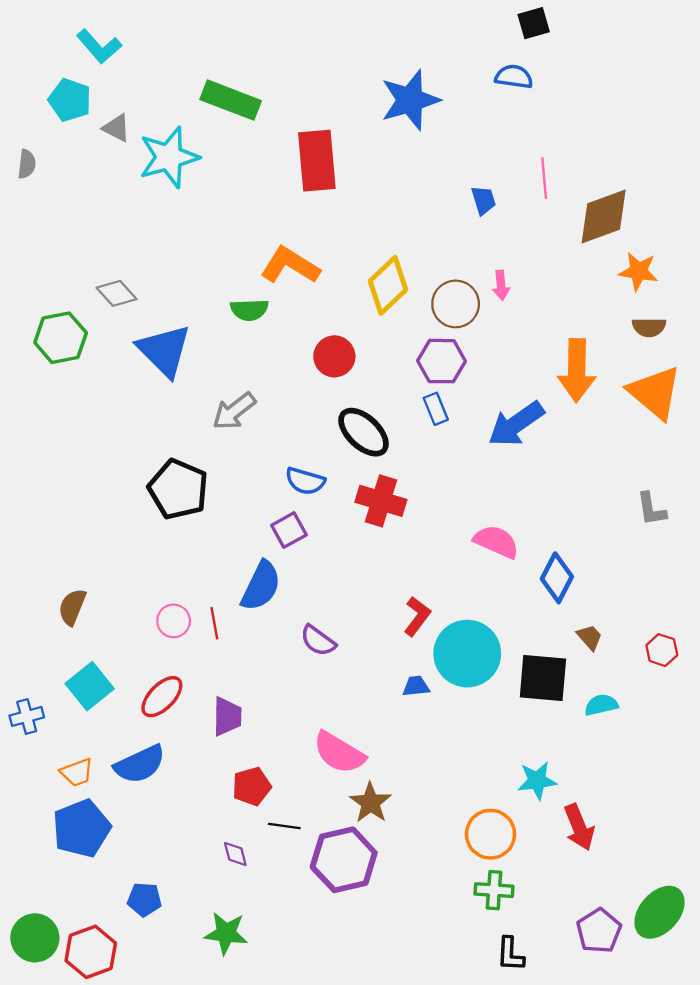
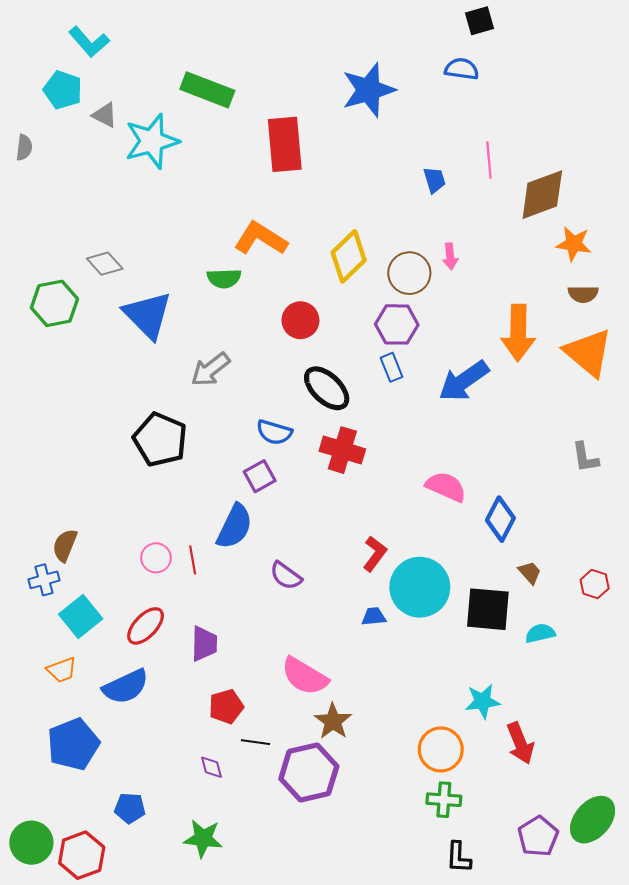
blue cross: (27, 716) -> (44, 580), moved
orange trapezoid: (77, 772) -> (62, 670), moved

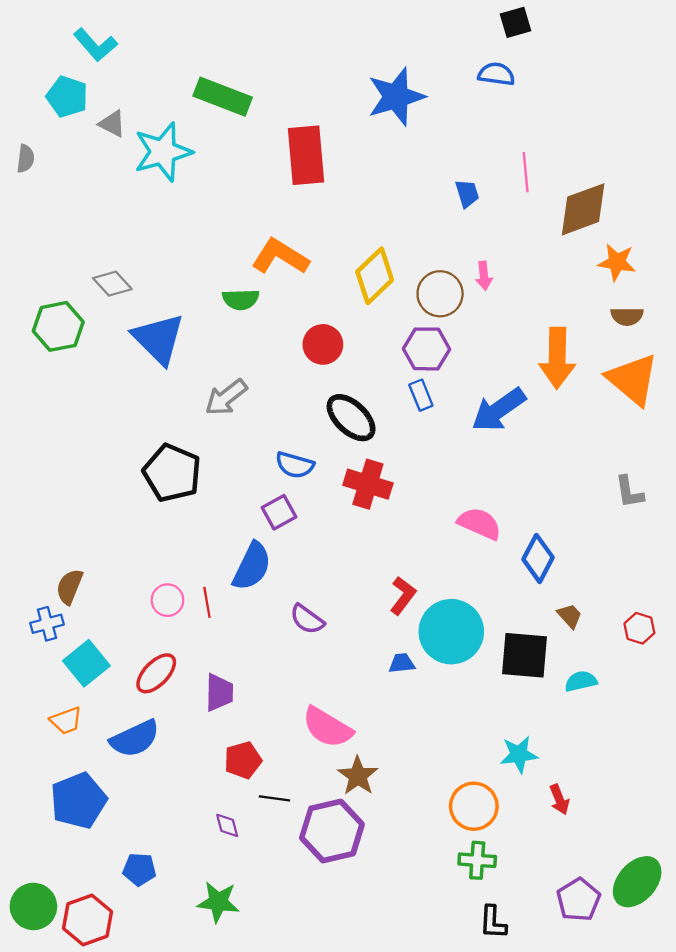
red arrow: (520, 743) -> (559, 799), size x0.7

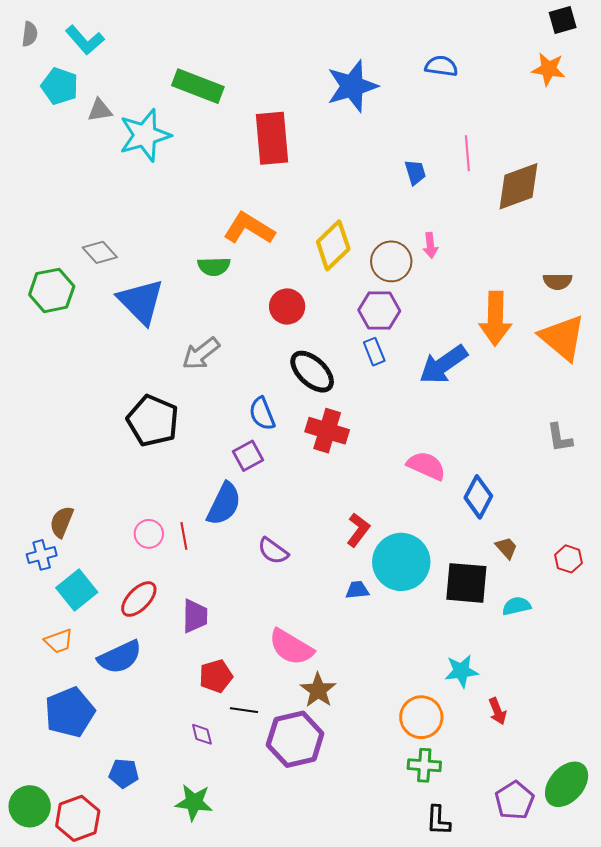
black square: (515, 22) -> (563, 20), moved
gray triangle: (112, 124) -> (100, 110), turned -36
gray semicircle: (26, 159) -> (30, 34), moved
orange star: (617, 262) -> (549, 69), moved
blue semicircle: (295, 465) -> (262, 414), turned 52

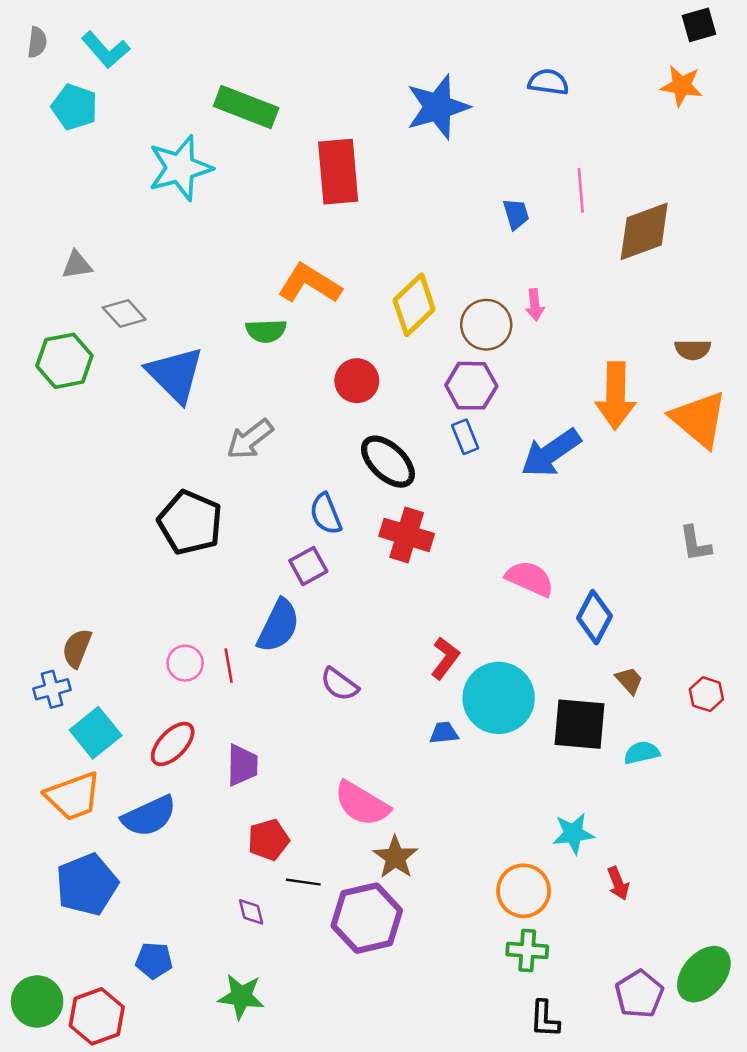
gray triangle: (100, 110) -> (77, 265), moved
orange trapezoid: (59, 641) -> (73, 796), size x1.6

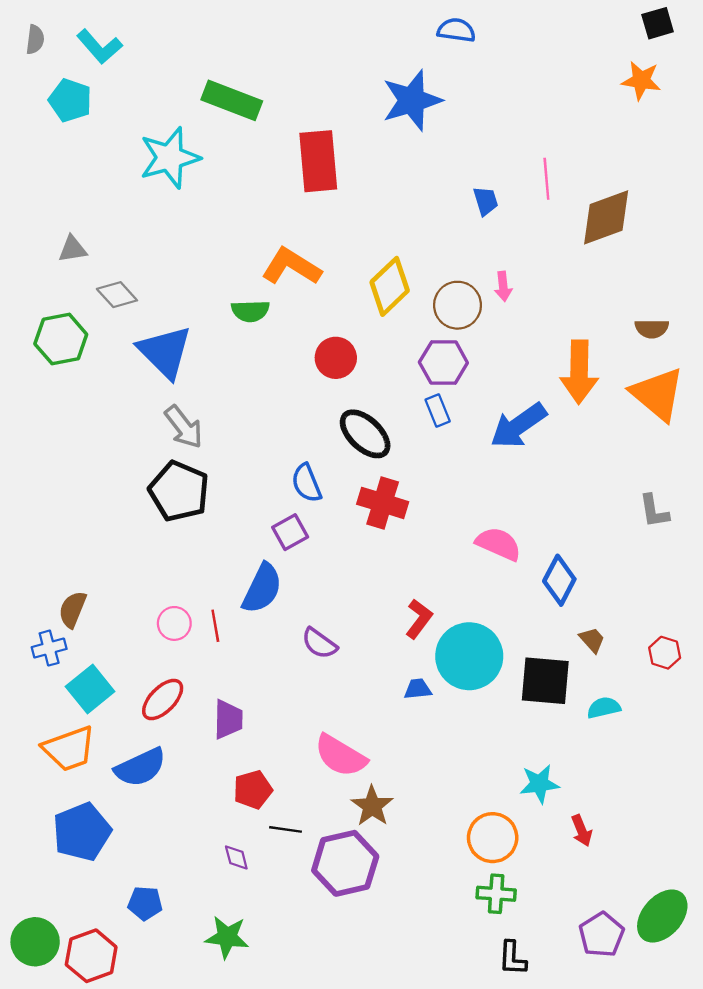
blue semicircle: (548, 82) -> (456, 30), moved
gray arrow: (250, 439) -> (184, 427), moved, turned -90

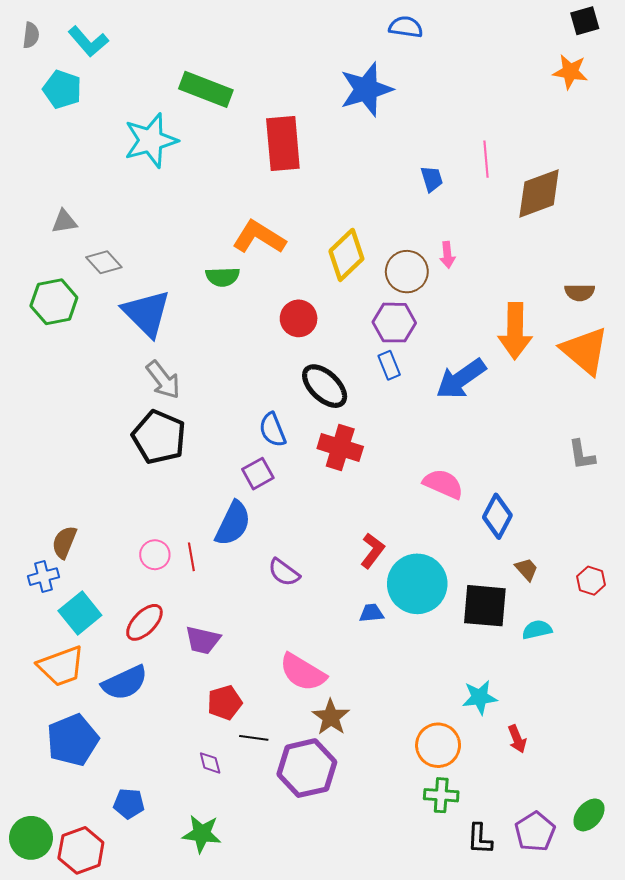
purple trapezoid: (228, 719) -> (203, 640), turned 102
green ellipse: (662, 916) -> (589, 815), size x0.7
black L-shape: (513, 958) -> (480, 839), moved

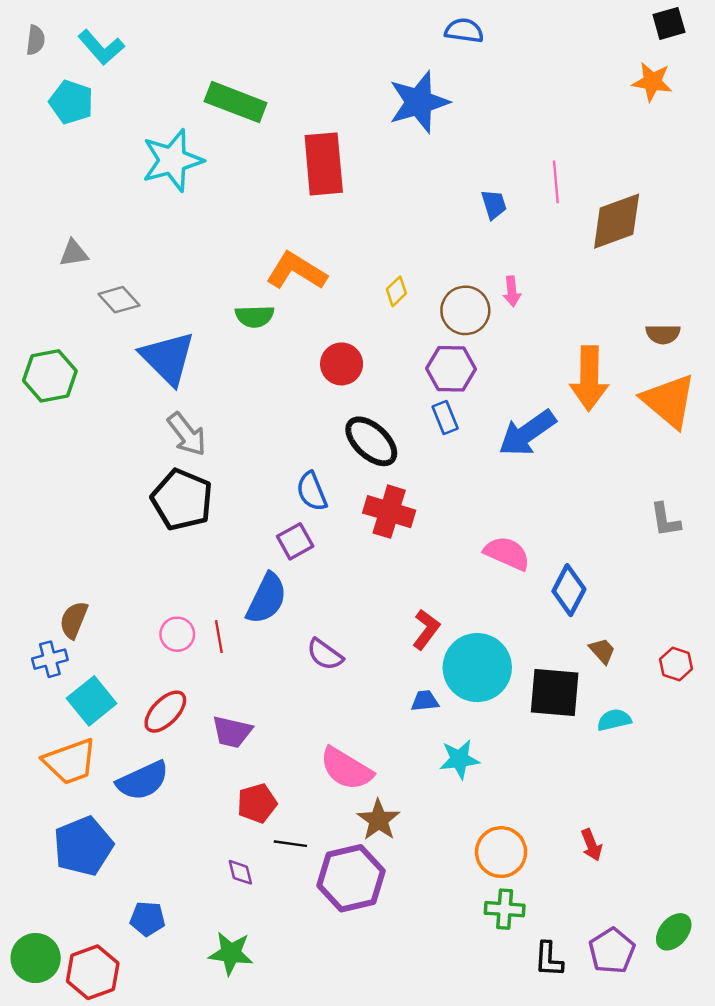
yellow diamond: (346, 255) -> (396, 291), size x0.5
green hexagon: (54, 302) -> (50, 376), moved
cyan star: (480, 697) -> (459, 759), moved

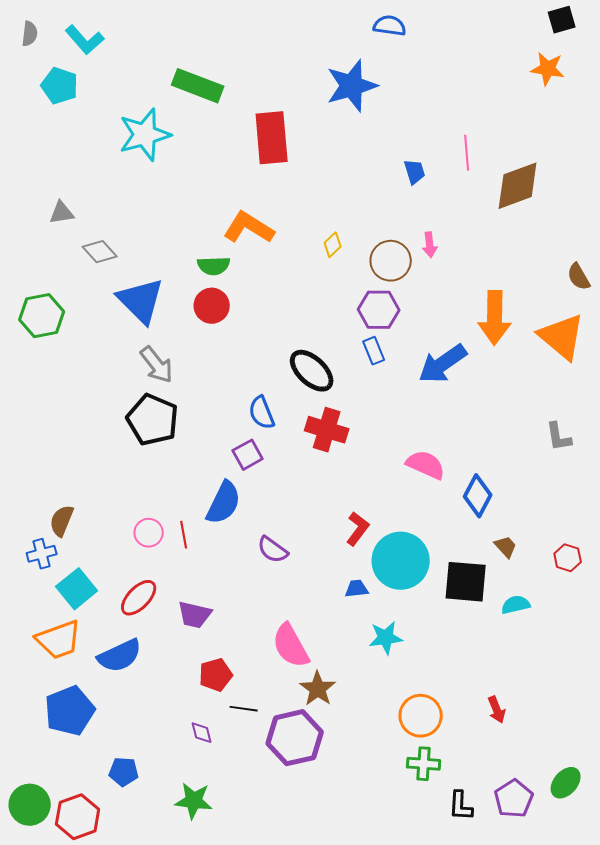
brown semicircle: (663, 334) -> (579, 277), moved, turned 60
red circle: (342, 364) -> (212, 306), moved
pink semicircle: (346, 769) -> (291, 646), turned 30

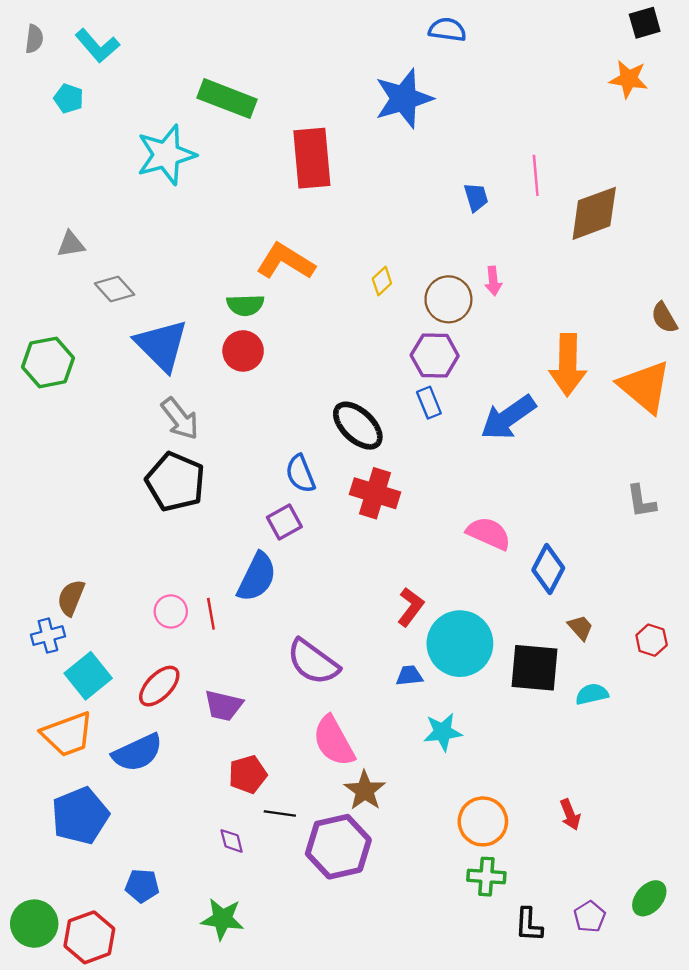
cyan pentagon: (60, 86) -> (69, 99), size x0.7
purple semicircle: (273, 550) -> (313, 662), moved, size x1.5
purple pentagon: (514, 799) -> (590, 917), size x0.7

